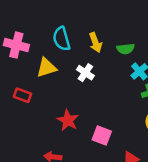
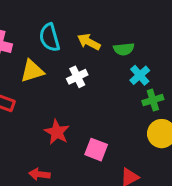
yellow arrow: (95, 43) -> (89, 42), turned 138
white cross: (85, 73) -> (77, 77), turned 30

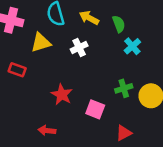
green semicircle: (124, 49) -> (119, 24), turned -105
green cross: (153, 100) -> (124, 88), moved

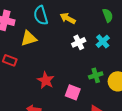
green semicircle: (119, 24) -> (108, 15), moved
white cross: (79, 47) -> (79, 42), moved

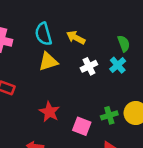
green semicircle: (108, 15) -> (124, 44), moved
yellow triangle: (29, 38) -> (48, 62), moved
green cross: (96, 75) -> (109, 115), moved

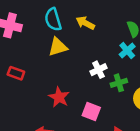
white cross: (89, 66) -> (98, 70), moved
green cross: (109, 115) -> (119, 83), moved

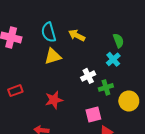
red rectangle: (16, 73) -> (15, 91), moved, turned -40
red star: (59, 97) -> (54, 100), turned 30
pink square: (91, 112) -> (93, 115), moved, turned -35

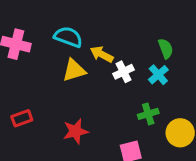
cyan semicircle: (49, 32) -> (68, 37), turned 126
yellow arrow: (77, 35) -> (102, 54), moved
white cross: (88, 76) -> (123, 72), moved

